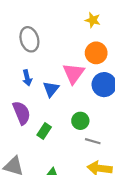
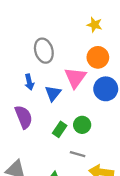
gray ellipse: (29, 39) -> (44, 51), moved
green rectangle: (44, 131) -> (60, 129), moved
gray line: (93, 141) -> (78, 154), moved

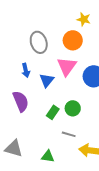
orange circle: (98, 57) -> (73, 40), moved

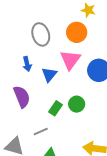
gray line: (69, 134) -> (41, 132), moved, turned -40

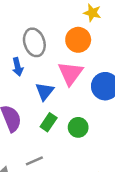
blue arrow: (27, 64) -> (18, 67), moved
green rectangle: (56, 108) -> (49, 122), moved

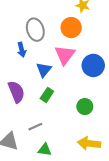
green circle: (78, 127) -> (85, 107), moved

